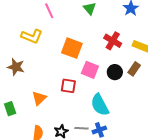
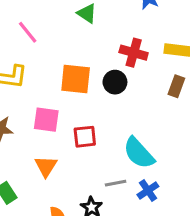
pink square: (90, 70) -> (46, 120), moved
black circle: (115, 72) -> (115, 82), moved
gray line: (81, 128) -> (116, 183), moved

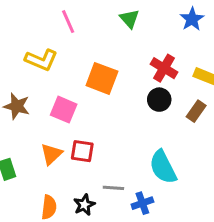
black circle: (115, 82) -> (159, 100), moved
red square: (85, 137) -> (82, 151), moved
cyan semicircle: (139, 153) -> (163, 167), moved

